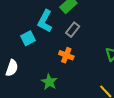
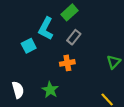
orange cross: (66, 55) -> (67, 63), turned -32
white semicircle: (12, 68) -> (18, 90), moved, turned -35

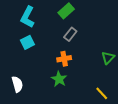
cyan L-shape: (46, 29) -> (27, 17), moved
green star: (50, 90) -> (59, 79), moved

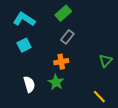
cyan L-shape: (27, 17) -> (24, 19), turned 95
white semicircle: (17, 84) -> (29, 84), moved

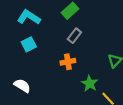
green star: (56, 82) -> (90, 83), moved
white semicircle: (29, 84) -> (22, 86), moved, turned -42

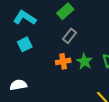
green star: (90, 83) -> (84, 61), moved
white semicircle: (22, 86) -> (18, 85), turned -42

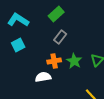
white semicircle: (18, 85) -> (43, 77), moved

